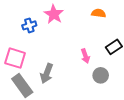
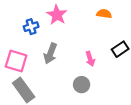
gray arrow: (47, 73) -> (50, 53), moved
gray circle: (101, 75) -> (82, 85), moved

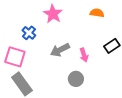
blue cross: (31, 27) -> (29, 33), moved, turned -32
gray arrow: (50, 53) -> (60, 50), moved, turned 42

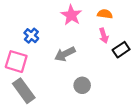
pink star: (53, 14) -> (71, 15), moved
pink arrow: (84, 55) -> (104, 36), moved

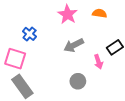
pink arrow: (104, 36) -> (98, 62), moved
gray arrow: (65, 54) -> (74, 45), moved

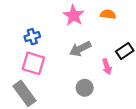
blue cross: (30, 34) -> (32, 37), turned 32
pink square: (15, 59) -> (33, 63), moved

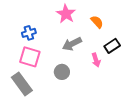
orange semicircle: (108, 14) -> (97, 22), moved, turned 40
gray circle: (85, 88) -> (62, 72), moved

